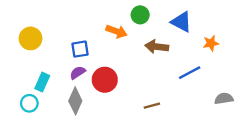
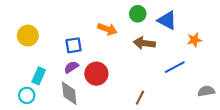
green circle: (140, 15) -> (138, 14), moved
gray diamond: (75, 101) -> (69, 93), turned -30
brown line: (152, 106) -> (140, 98), turned -48

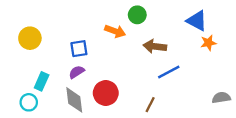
green circle: (138, 14) -> (137, 15), moved
blue triangle: (167, 20) -> (197, 21), moved
blue line: (175, 67) -> (169, 72), moved
red circle: (96, 74) -> (106, 93), moved

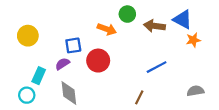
brown arrow: (155, 46) -> (154, 26), moved
purple semicircle: (77, 72) -> (62, 64), moved
red circle: (106, 93) -> (98, 61), moved
gray semicircle: (221, 98) -> (196, 91), moved

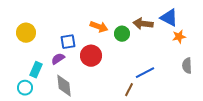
green circle: (127, 14) -> (122, 34), moved
blue line: (157, 67) -> (145, 73), moved
gray semicircle: (196, 91) -> (187, 66), moved, turned -84

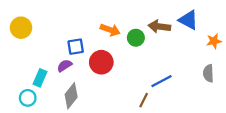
yellow circle: (26, 33) -> (21, 28), moved
orange star: (179, 37) -> (214, 41), moved
gray diamond: (64, 86) -> (71, 96), turned 45

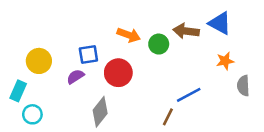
yellow circle: (21, 28) -> (39, 61), moved
orange star: (214, 41) -> (225, 61), moved
cyan rectangle: (40, 78) -> (18, 91), moved
gray diamond: (71, 96) -> (100, 112), moved

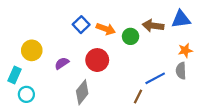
blue triangle: (220, 23) -> (181, 19), turned -36
blue square: (88, 54) -> (81, 25), moved, turned -35
gray semicircle: (243, 86) -> (181, 71), moved

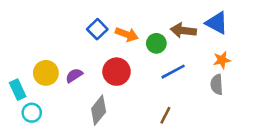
blue triangle: (181, 19) -> (217, 23), turned 36
yellow circle: (32, 50) -> (46, 73), moved
cyan rectangle: (15, 75) -> (18, 90), turned -49
blue line: (155, 78) -> (173, 72), moved

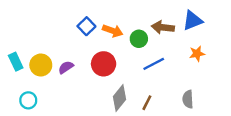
blue triangle: (217, 23) -> (192, 21), turned -50
gray semicircle: (217, 84) -> (188, 99), moved
cyan rectangle: (18, 90) -> (16, 62), moved
gray diamond: (99, 110) -> (119, 98), moved

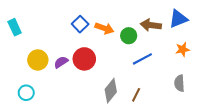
cyan rectangle: (16, 62) -> (15, 27), moved
red circle: (104, 64) -> (84, 59), moved
gray semicircle: (188, 99) -> (179, 83), moved

